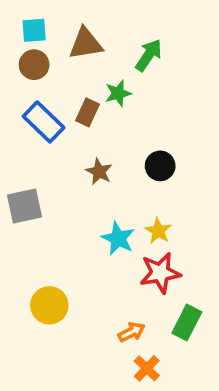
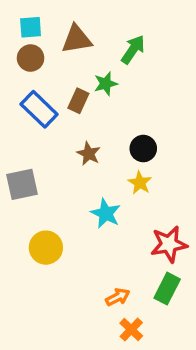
yellow star: (158, 231) -> (140, 183), moved
red star: (160, 273) -> (169, 244), moved
yellow circle: (49, 305) -> (46, 248), moved

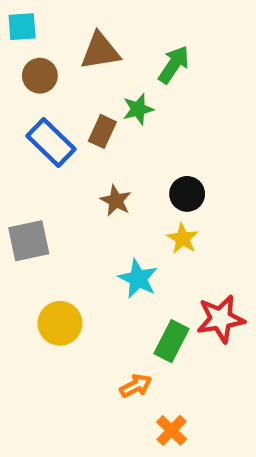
cyan square: (31, 27) -> (22, 27), moved
green rectangle: (167, 289) -> (172, 341), moved
orange arrow: (118, 297) -> (136, 386), moved

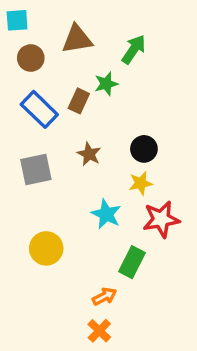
yellow star: (183, 239) -> (141, 183), turned 30
gray square: (29, 241) -> (36, 169), moved
red star: (221, 319) -> (161, 219), moved
orange cross: (172, 430) -> (99, 331), moved

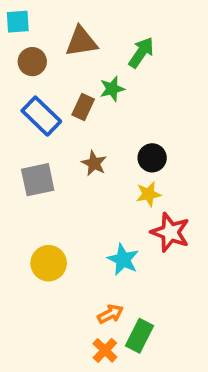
cyan star: (106, 214) -> (123, 260), moved
red star: (161, 219) -> (170, 232), turned 30
green rectangle: (132, 262) -> (139, 336), moved

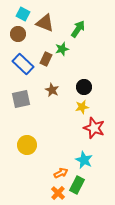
cyan square: (18, 22) -> (23, 14), moved, turned 32
brown triangle: (81, 42) -> (45, 23), turned 30
cyan star: (123, 260) -> (84, 160), moved

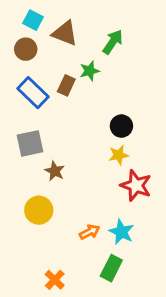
brown star: (52, 90) -> (55, 171), moved
orange arrow: (61, 173) -> (90, 232), moved
orange cross: (58, 193) -> (55, 280), moved

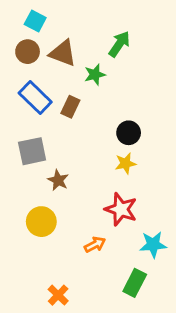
brown triangle: (65, 33) -> (63, 53), moved
brown rectangle: (66, 85) -> (70, 107), moved
red star: (136, 185) -> (121, 209), moved
cyan star: (121, 232) -> (153, 245), moved, turned -30
green rectangle: (111, 268) -> (135, 283), moved

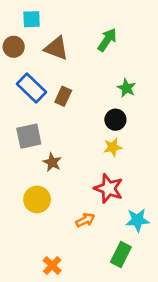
cyan square: (35, 21) -> (32, 19), turned -30
brown circle: (28, 52) -> (14, 47), moved
green star: (95, 75) -> (126, 88), moved, turned -30

